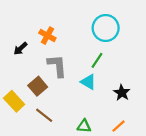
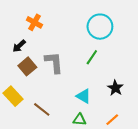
orange cross: (47, 36) -> (34, 22), moved
cyan triangle: (88, 82) -> (84, 96), moved
brown square: (38, 86) -> (27, 66), moved

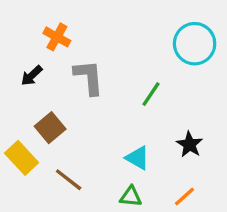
cyan circle: (100, 27) -> (195, 44), moved
gray L-shape: (54, 62) -> (89, 77), moved
brown square: (27, 66) -> (50, 128), moved

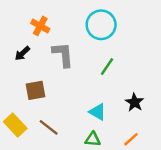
cyan circle: (195, 44) -> (101, 25), moved
brown square: (50, 128) -> (35, 90), turned 30
yellow rectangle: (22, 158) -> (15, 125), moved

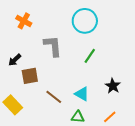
orange cross: (40, 26) -> (24, 21), moved
black arrow: (22, 53) -> (15, 60), moved
brown line: (49, 127) -> (54, 97), moved

